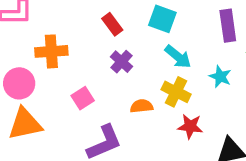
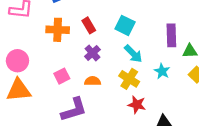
orange cross: (51, 51) -> (58, 30), moved
orange semicircle: (142, 106) -> (93, 81), moved

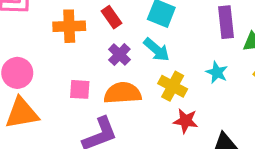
cyan arrow: (133, 54) -> (157, 50), moved
pink square: (62, 76) -> (80, 89), turned 35
orange semicircle: (93, 81) -> (123, 93), size x1.6

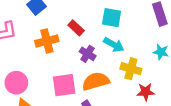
pink square: (80, 89) -> (64, 85), size x1.5

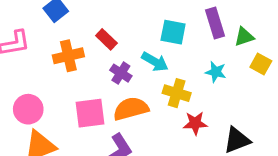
cyan square: (112, 18) -> (173, 32), moved

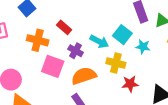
cyan square: (173, 32) -> (122, 35), moved, turned 30
orange cross: (68, 56) -> (38, 40), turned 30
pink square: (90, 113) -> (53, 66), moved, turned 30

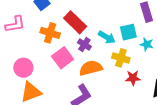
red rectangle: (64, 27) -> (75, 22), size x1.6
cyan square: (122, 35) -> (128, 32), turned 36
pink square: (53, 66) -> (63, 58), turned 30

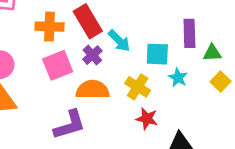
orange cross: (50, 33) -> (49, 27), turned -30
cyan arrow: (107, 37) -> (119, 41), moved

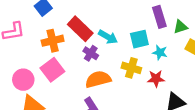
pink square: (58, 65) -> (52, 70), moved
red star: (147, 119) -> (156, 79), moved

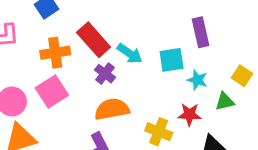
green triangle: (181, 27) -> (225, 102), moved
yellow cross: (131, 68) -> (159, 132), moved

